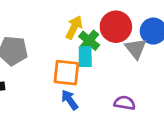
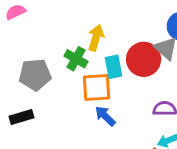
red circle: (116, 27) -> (144, 59), moved
green cross: (89, 41) -> (76, 59), moved

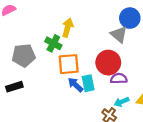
red circle: (144, 59) -> (108, 63), moved
cyan rectangle: (113, 67) -> (88, 83), moved

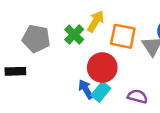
red circle: (108, 63) -> (102, 68), moved
orange square: (69, 64) -> (123, 36), moved
cyan rectangle: (88, 83) -> (101, 92), turned 35

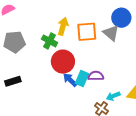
gray pentagon: (36, 39) -> (14, 42), moved
red circle: (102, 68) -> (63, 62), moved
purple semicircle: (137, 96) -> (96, 76), moved

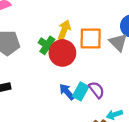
red circle: (63, 62) -> (62, 53), moved
purple semicircle: (96, 76) -> (97, 90), turned 49

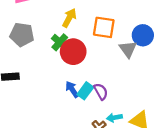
yellow arrow: (64, 30) -> (69, 18), moved
orange square: (91, 38) -> (104, 27), moved

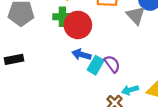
green cross: (60, 42) -> (62, 17), turned -35
blue arrow: (72, 89) -> (81, 55), moved, turned -35

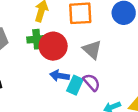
gray triangle: (136, 15) -> (92, 50), moved

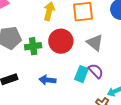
green cross: (37, 39) -> (33, 46), moved
blue arrow: (60, 76) -> (47, 80), moved

